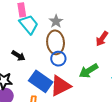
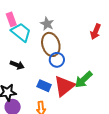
green arrow: (89, 71) -> (84, 80), moved
blue rectangle: (41, 81) -> (44, 86), size x0.6

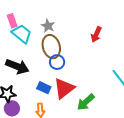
black arrow: (17, 65) -> (17, 66), size x1.6
green arrow: (84, 80) -> (86, 102), moved

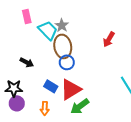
cyan trapezoid: (22, 34) -> (48, 30), moved
black arrow: (17, 66) -> (27, 62), size x0.6
green arrow: (86, 102) -> (80, 106), moved

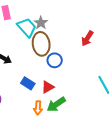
blue circle: (67, 62) -> (55, 60), moved
red triangle: (71, 89) -> (48, 87), size x0.6
orange arrow: (45, 108) -> (38, 108), moved

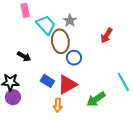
gray star: (41, 23) -> (70, 21), moved
red triangle: (48, 87) -> (67, 84), size x1.5
green arrow: (56, 104) -> (96, 99), moved

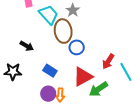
red arrow: (107, 35) -> (108, 61), moved
red triangle: (67, 84) -> (83, 77), moved
purple circle: (13, 97) -> (48, 94), moved

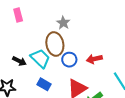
cyan trapezoid: (49, 15) -> (40, 58), moved
red arrow: (108, 61) -> (94, 59), moved, turned 49

